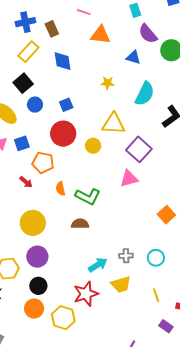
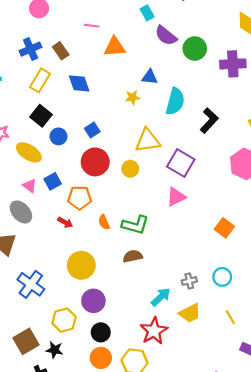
blue triangle: (133, 57) -> (150, 77), moved

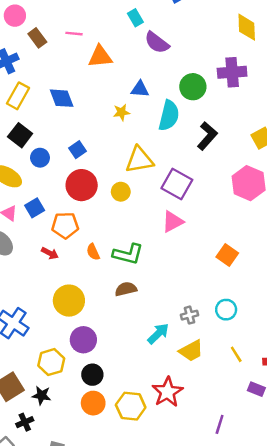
green circle: (195, 49) -> (193, 87), moved
brown rectangle: (61, 51) -> (37, 38), moved
red star: (154, 331) -> (167, 392), moved

